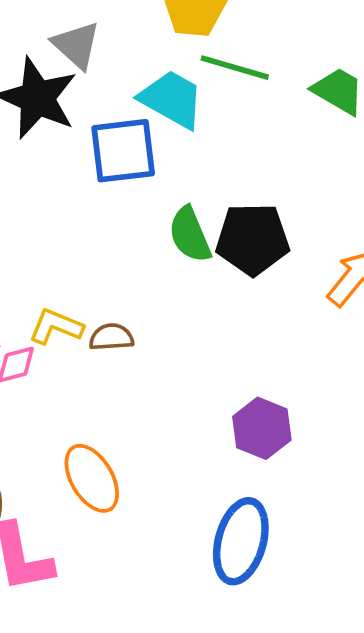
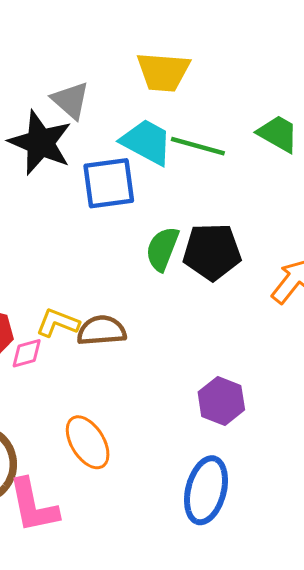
green line: (235, 68) -> (198, 146), moved
green semicircle: (190, 235) -> (162, 249), turned 45
brown semicircle: (111, 337) -> (102, 331), size x1.4

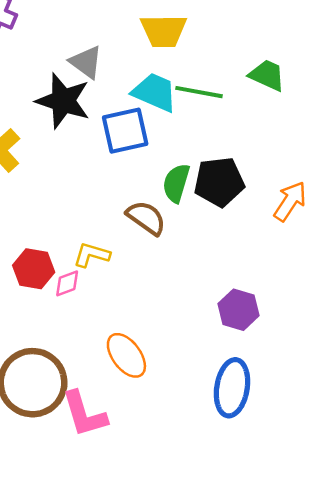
brown semicircle: (102, 331) -> (146, 218), moved, turned 45

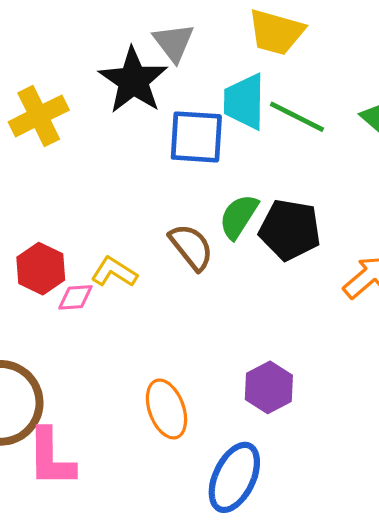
cyan trapezoid: (155, 92) -> (244, 102), turned -129
orange ellipse: (126, 355) -> (166, 409), moved

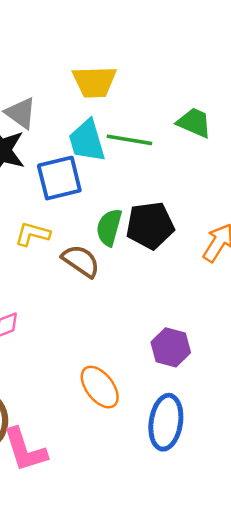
yellow L-shape: (114, 272) -> (32, 234), moved

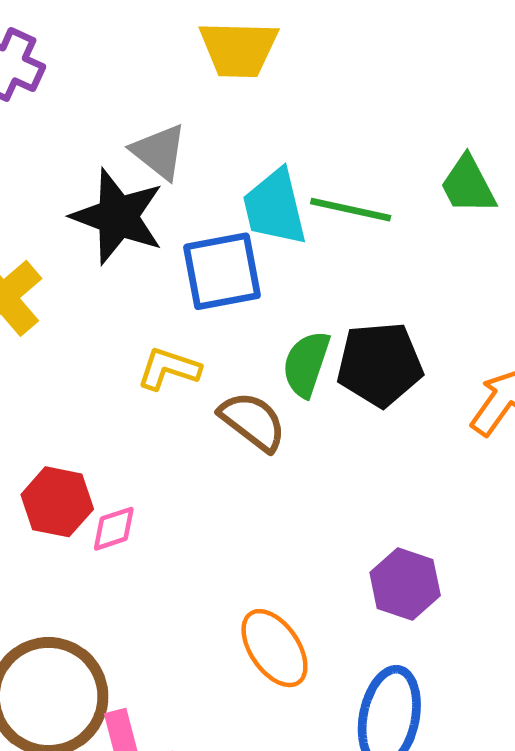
yellow trapezoid: (94, 82) -> (239, 49), moved
green trapezoid: (194, 123) -> (468, 185), turned -144

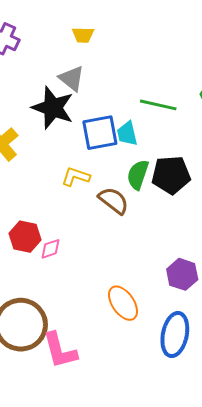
yellow trapezoid: (239, 49) -> (83, 35), moved, size x0.6
cyan trapezoid: (275, 207) -> (127, 134), moved, size x0.7

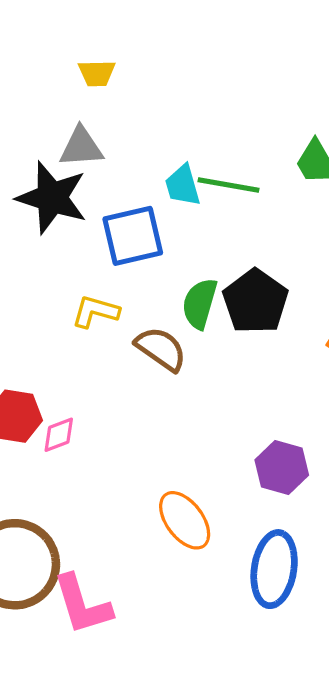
gray triangle: (72, 78) -> (81, 147), turned -40
cyan trapezoid: (127, 134) -> (183, 185), moved
black pentagon: (171, 175) -> (255, 302), turned -30

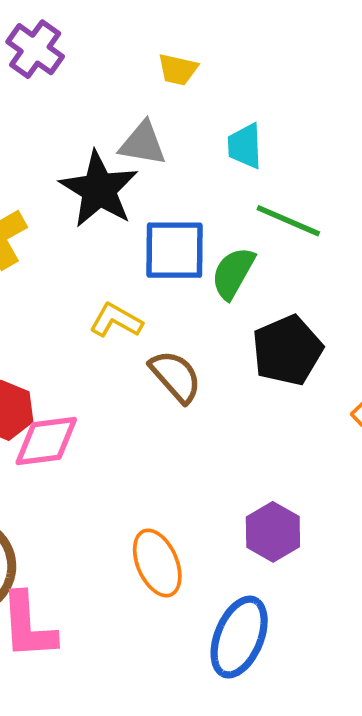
cyan trapezoid: (183, 185) -> (245, 146), moved
green semicircle: (200, 304) -> (233, 273), moved
pink diamond: (59, 435) -> (46, 441), size x1.6

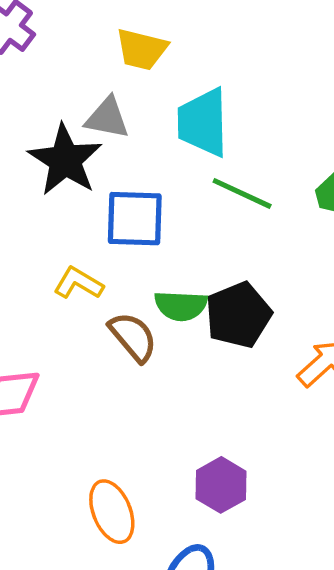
yellow trapezoid: (178, 70) -> (142, 49), size x1.4
cyan trapezoid: (245, 146) -> (203, 122), size x1.6
green semicircle: (233, 273) -> (181, 306), moved, turned -118

